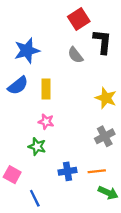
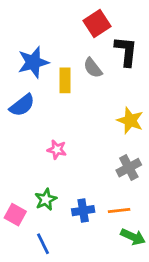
yellow rectangle: (46, 89) -> (65, 80), moved
green star: (37, 146) -> (46, 199), moved, turned 30

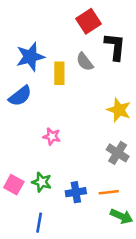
gray cross: (129, 168) -> (118, 153), turned -30
green star: (46, 199) -> (42, 182), turned -30
pink square: (15, 215) -> (14, 185), moved
blue line: (43, 244) -> (39, 223), turned 36

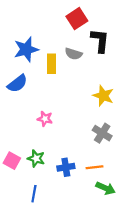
gray semicircle: (85, 62) -> (74, 54), turned -35

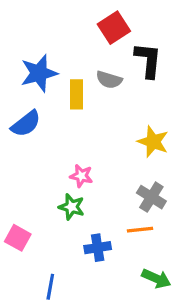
pink star: (45, 119) -> (81, 176), moved
green star: (36, 158) -> (72, 207), moved
orange line: (94, 167) -> (140, 230), moved

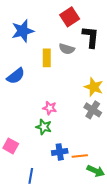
blue star: (39, 73) -> (23, 31), moved
gray cross: (151, 197) -> (93, 110), moved
orange line: (140, 230) -> (80, 156), moved

